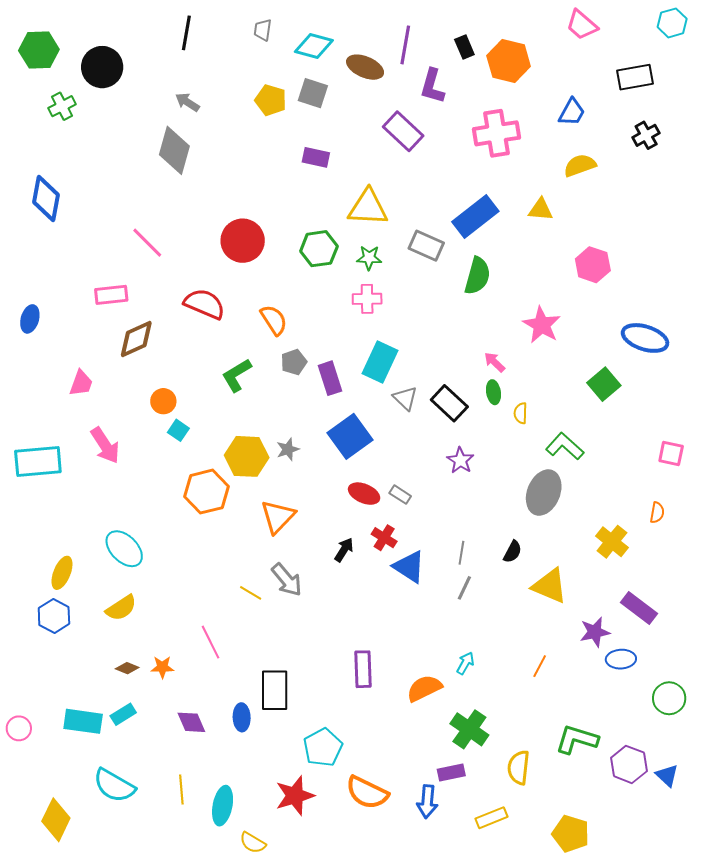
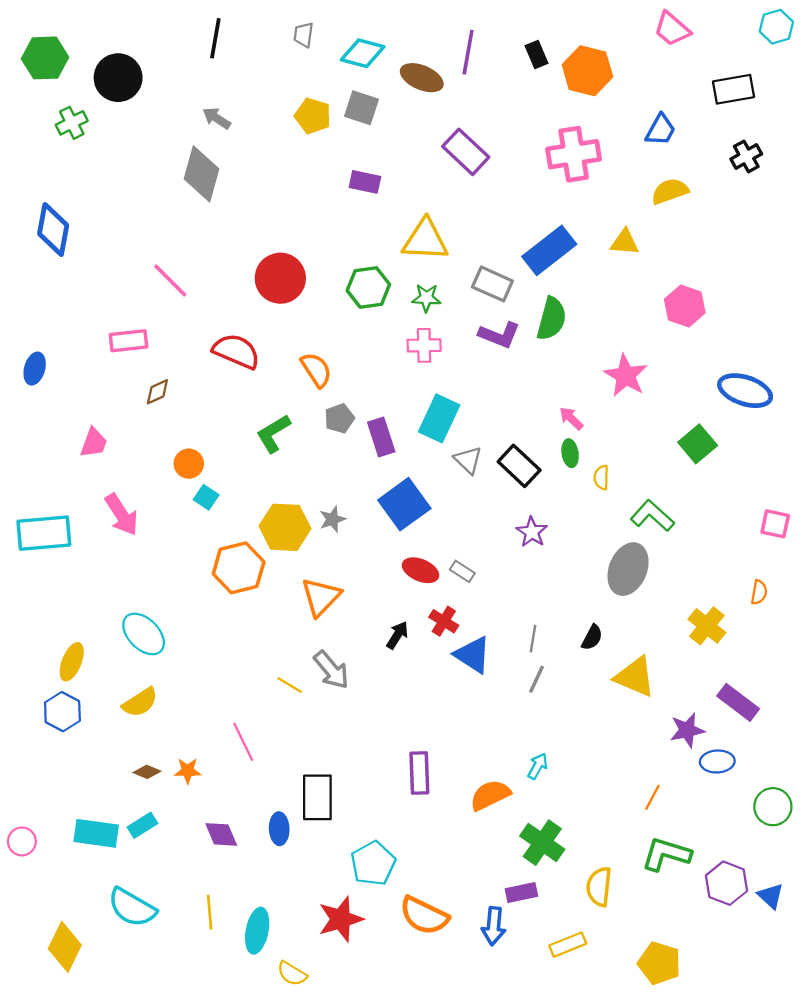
purple L-shape: (432, 86) -> (499, 335), moved, turned -84
brown diamond: (136, 339) -> (157, 392), size x0.6
orange line: (540, 666) -> (652, 797), moved

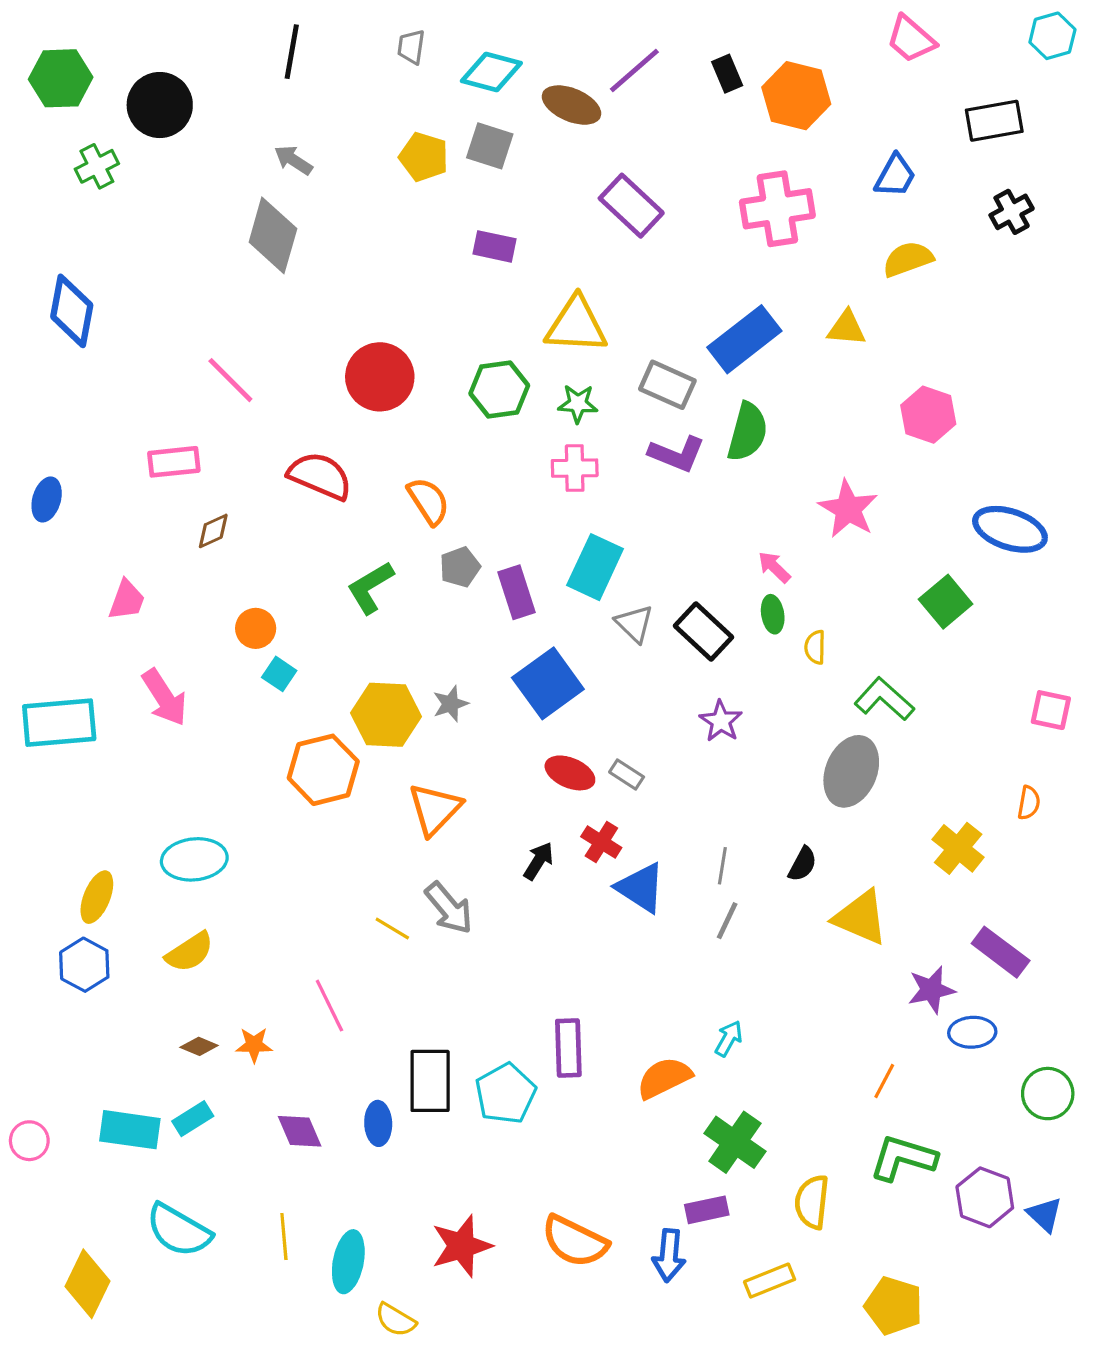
purple line: (468, 52) -> (634, 70), turned 39
cyan ellipse: (144, 634) -> (194, 859), turned -51
cyan pentagon: (373, 863) -> (505, 1094), moved

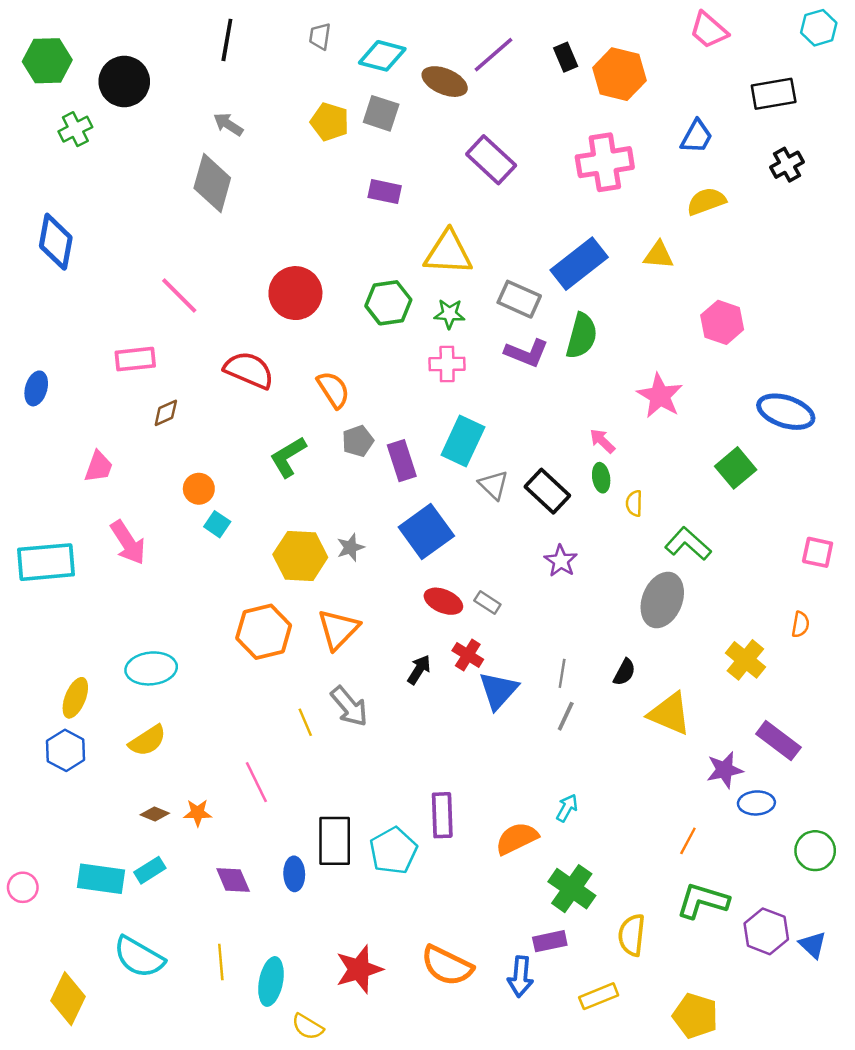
orange hexagon: (323, 770) -> (264, 632), moved
blue triangle: (641, 888) -> (498, 690), turned 39
yellow line: (392, 929) -> (305, 722), turned 36

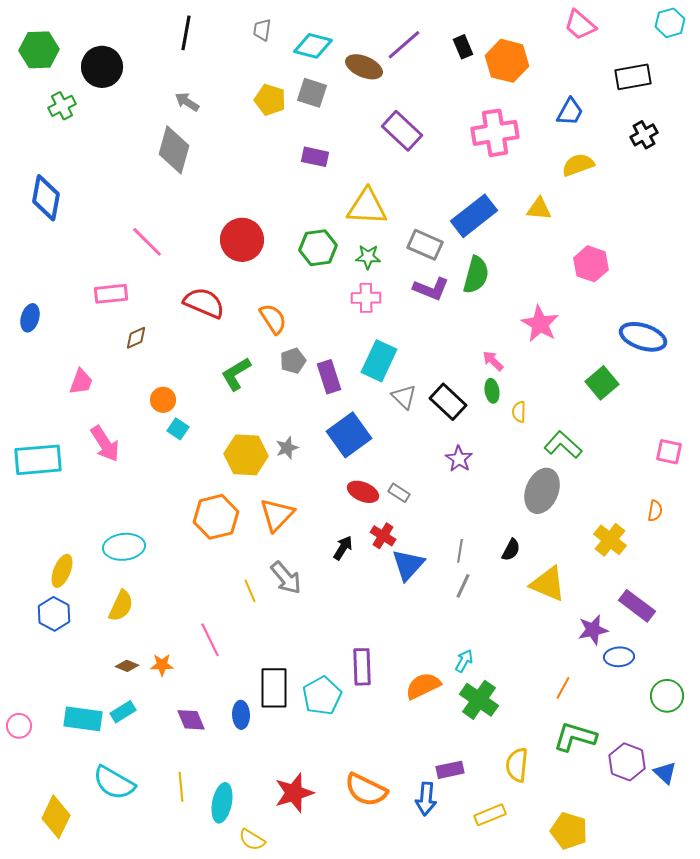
yellow semicircle: (147, 741) -> (121, 606), turned -32
green cross: (572, 889) -> (479, 700), moved

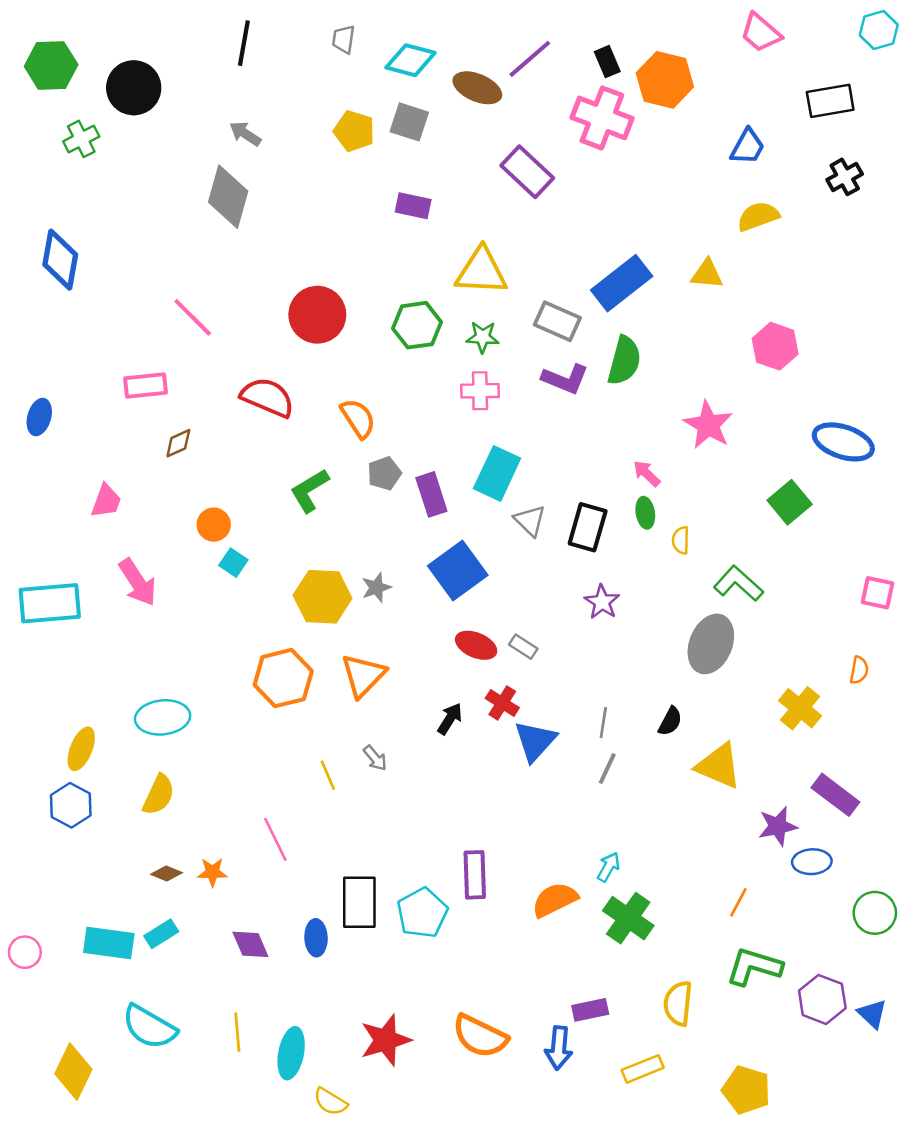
pink cross: (495, 133) -> (602, 118), moved, turned 30
black rectangle: (448, 402) -> (588, 527), turned 63
gray arrow: (286, 578) -> (375, 758), size x0.6

